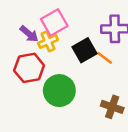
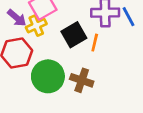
orange line: (105, 58) -> (95, 43), turned 66
brown cross: (112, 107) -> (82, 80), moved

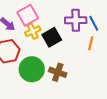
yellow cross: (36, 26) -> (33, 31), moved
orange line: (95, 43) -> (91, 43), moved

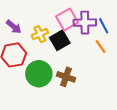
pink square: (28, 15) -> (67, 19), moved
orange line: (91, 43) -> (100, 47), turned -48

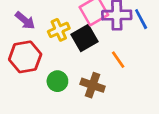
orange line: (100, 47) -> (118, 60), moved
green circle: (39, 74) -> (57, 81), size x0.6

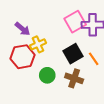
yellow cross: (59, 30) -> (38, 44), moved
black square: (84, 38) -> (73, 54), moved

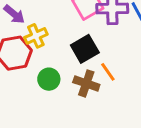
orange line: (94, 59) -> (108, 72), moved

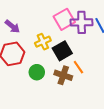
yellow cross: (36, 36) -> (43, 42), moved

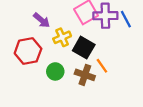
purple arrow: (12, 26) -> (42, 20), moved
black square: (62, 51) -> (84, 48), turned -30

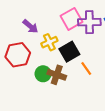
black square: (84, 48) -> (69, 52), turned 30
brown cross: (85, 75) -> (57, 75), moved

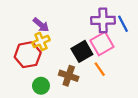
pink square: (72, 19) -> (102, 44), moved
yellow cross: (49, 42) -> (41, 41), moved
green circle: (43, 74) -> (41, 86), moved

